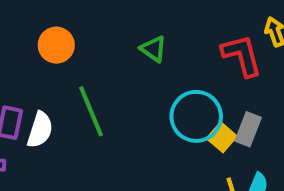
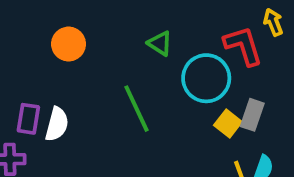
green line: (91, 111) -> (136, 109), moved
cyan circle: (196, 116) -> (206, 78), moved

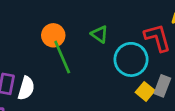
orange circle: (69, 44) -> (53, 35), moved
green line: (136, 109) -> (62, 57), moved

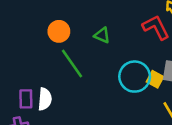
orange circle: (53, 35) -> (59, 31), moved
cyan circle: (131, 59) -> (135, 77), moved

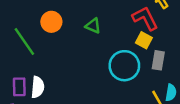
green line: (72, 64) -> (24, 41), moved
yellow square: (155, 79) -> (144, 40), moved

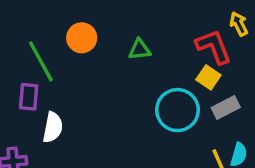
green triangle: (93, 26) -> (139, 50), turned -35
gray rectangle: (158, 60) -> (226, 108), turned 48
purple rectangle: (19, 87) -> (29, 97), moved

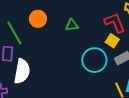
white semicircle: (53, 127) -> (22, 71), size x1.4

